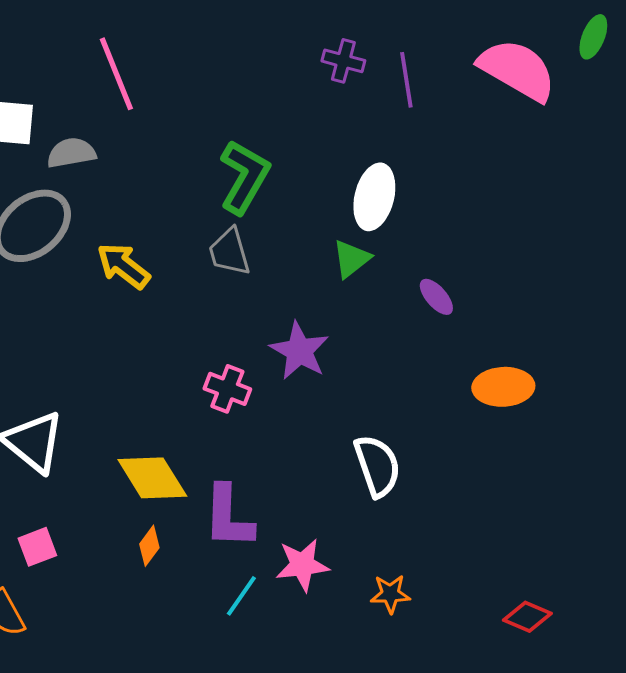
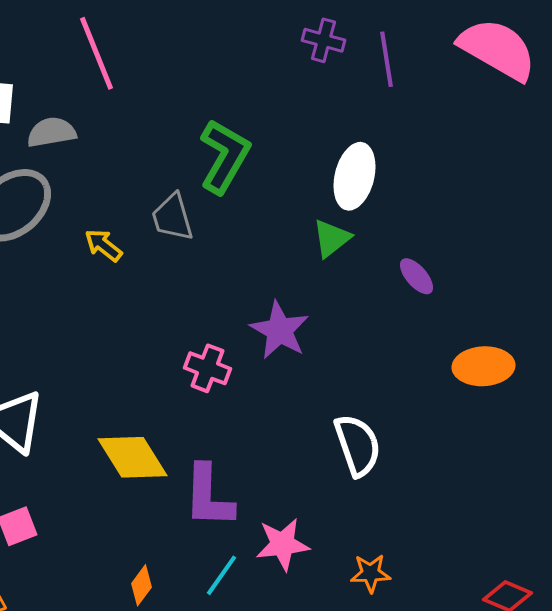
gray trapezoid: (229, 252) -> (172, 217), moved
yellow arrow: (123, 266) -> (104, 245), size x0.7
orange diamond: (149, 546) -> (142, 585), moved

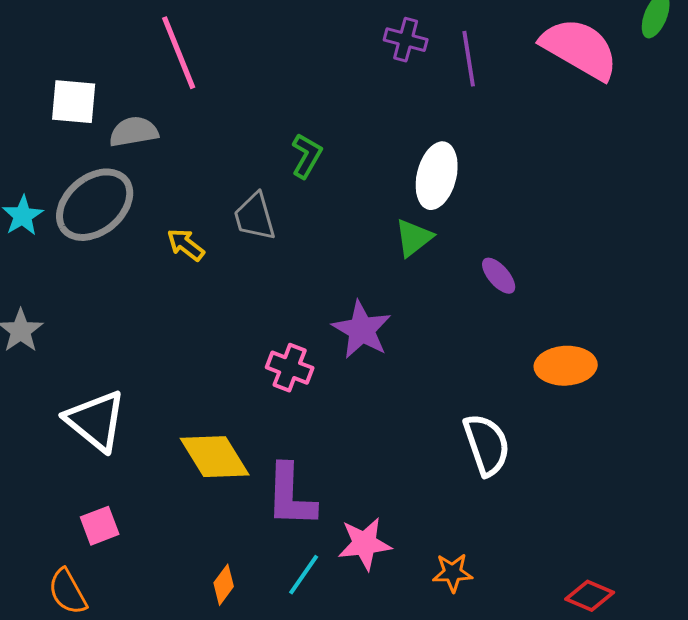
green L-shape: (224, 156) -> (307, 156), size x0.6
white semicircle: (358, 445) -> (487, 445), moved

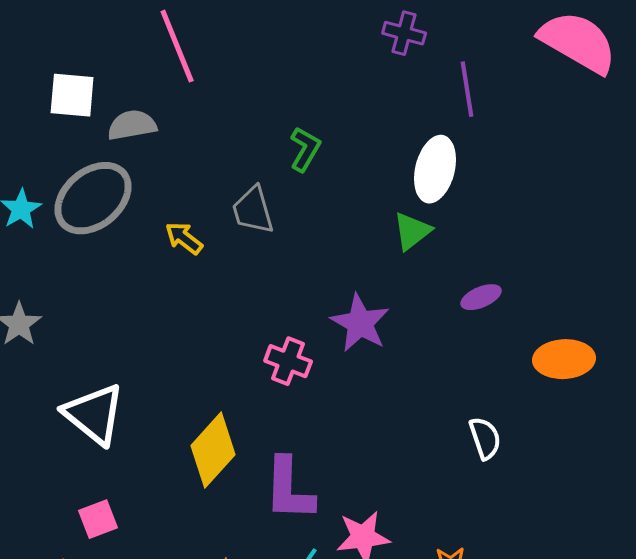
purple line: (469, 59) -> (467, 89), moved
purple ellipse: (499, 276) -> (481, 297), moved, turned -72
white semicircle: (487, 445) -> (485, 438), size x0.7
yellow diamond: (215, 457) -> (213, 450), turned 74

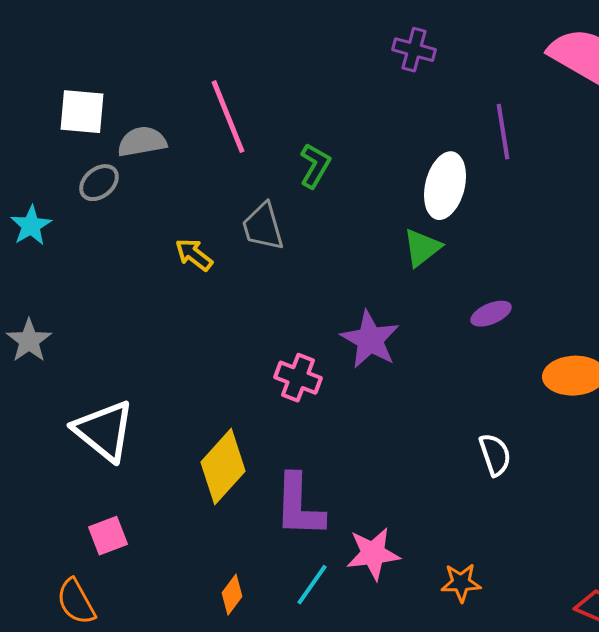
pink line: (177, 46) -> (228, 117), moved
purple line: (467, 89) -> (503, 132), moved
gray ellipse: (93, 198) -> (99, 183), moved, size x0.5

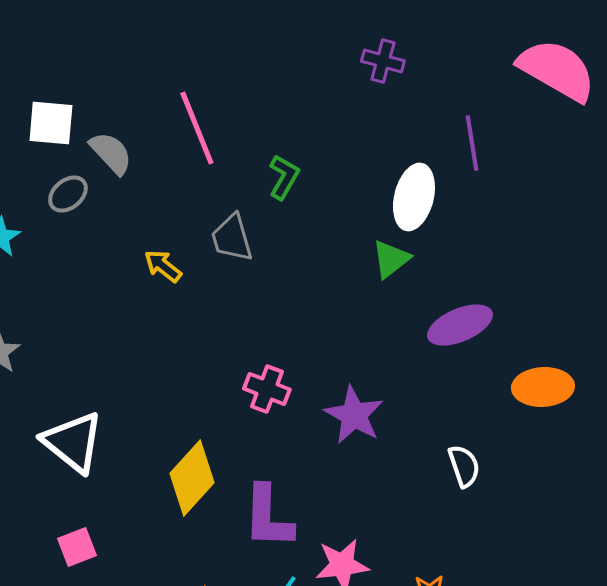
gray semicircle: (142, 142) -> (111, 153), turned 57
purple ellipse: (491, 314) -> (460, 325), size x1.6
purple star: (370, 340) -> (354, 415), moved

